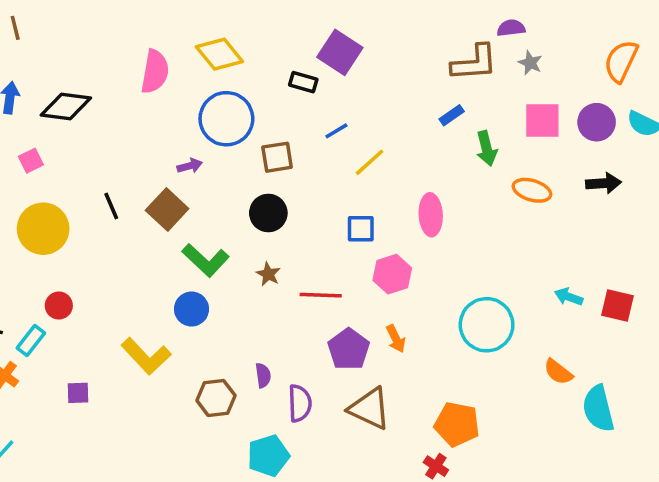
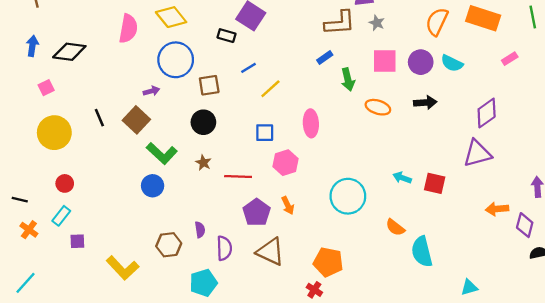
cyan rectangle: (31, 340) -> (61, 216), moved
yellow L-shape: (146, 356) -> (123, 268), moved

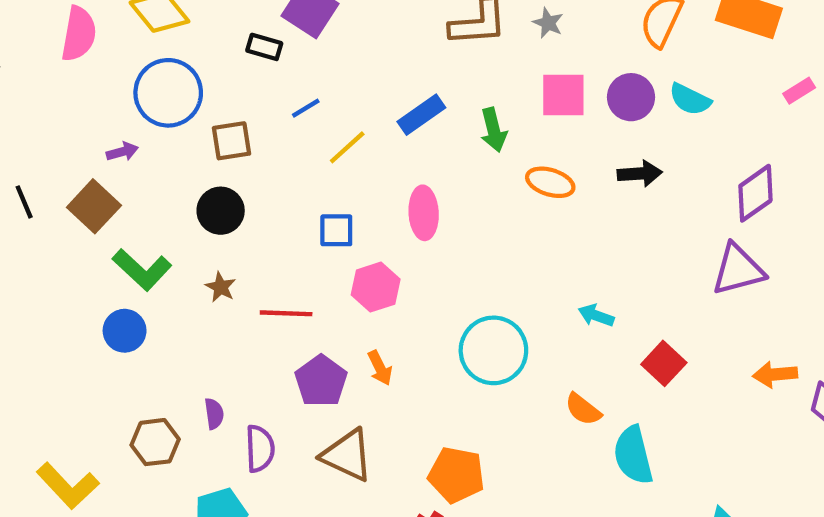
blue rectangle: (325, 57) -> (421, 115), moved, size x1.5
red square: (435, 183) -> (664, 363), moved, turned 30

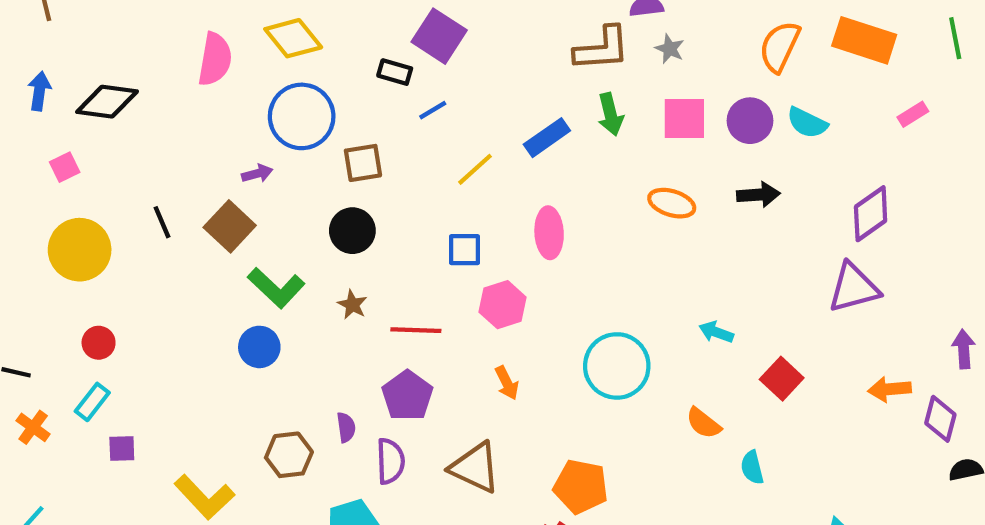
blue line: (306, 108) -> (433, 110), moved
green arrow: (493, 130) -> (610, 114), moved
purple pentagon: (321, 381) -> (407, 396), moved
cyan semicircle: (633, 455) -> (752, 468), size x0.6

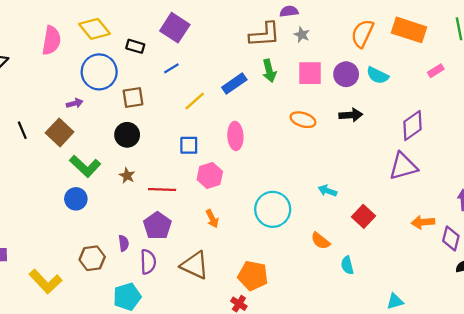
black rectangle: (395, 72) -> (135, 46), moved

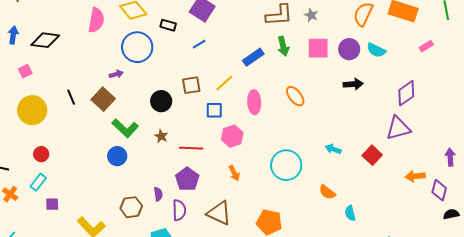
brown square: (133, 98) -> (191, 85), moved
yellow line: (195, 101) -> (224, 83), moved
orange ellipse: (303, 120) -> (295, 96), moved, turned 35
red square: (364, 216) -> (372, 155), moved

